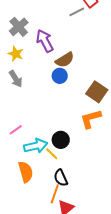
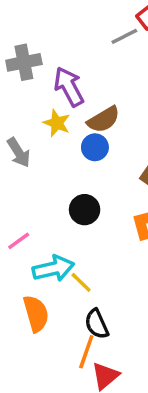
gray cross: (19, 27) -> (24, 62), turned 30
yellow star: (16, 54) -> (57, 123), moved
black circle: (61, 140) -> (85, 210), moved

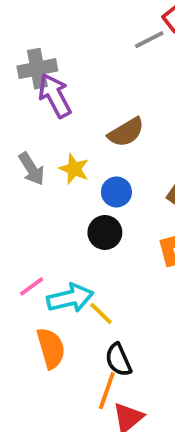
purple arrow: (69, 87) -> (55, 96), moved
yellow star: (57, 123) -> (74, 169), moved
blue circle: (95, 147) -> (116, 192), moved
pink line: (19, 241) -> (32, 286), moved

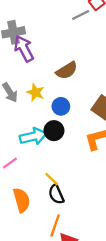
cyan arrow: (70, 298) -> (33, 136), moved
black semicircle: (118, 360) -> (56, 194), moved

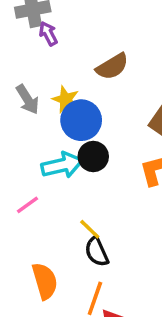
purple arrow: (24, 49) -> (48, 34), size x0.6
blue circle: (61, 106) -> (81, 120), moved, size x1.5
orange semicircle: (22, 200) -> (45, 281), moved

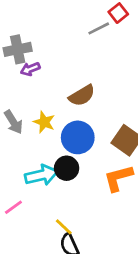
purple arrow: (48, 34) -> (30, 69), turned -84
blue circle: (81, 120) -> (78, 137), moved

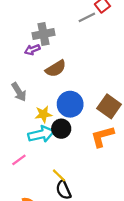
gray cross: (18, 49) -> (43, 34), moved
brown semicircle: (82, 96) -> (56, 69), moved
yellow star: (44, 122) -> (43, 114), moved, turned -30

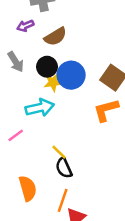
purple arrow: (32, 50) -> (25, 26), moved
yellow star: (43, 114) -> (53, 82), moved
black circle: (61, 129) -> (47, 67), moved

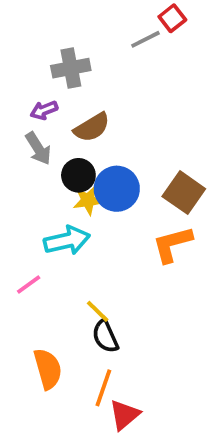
gray arrow: (16, 62) -> (38, 148), moved

